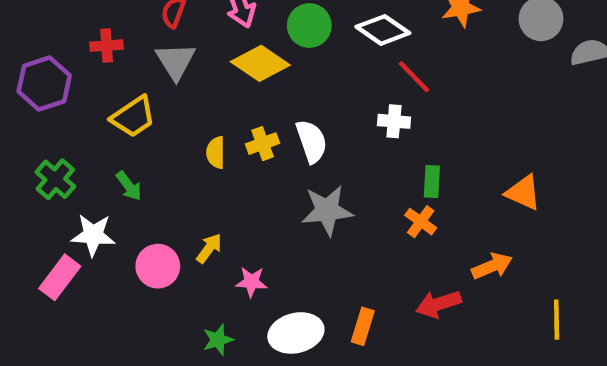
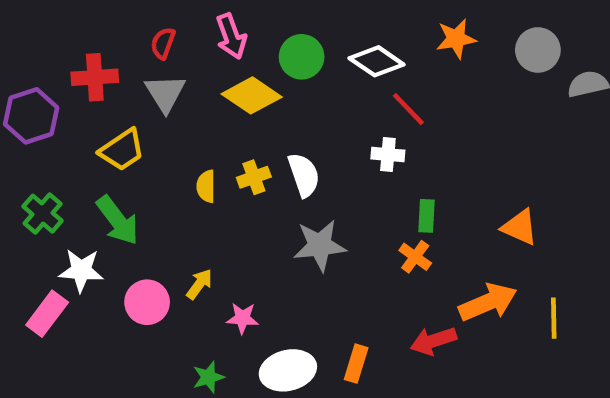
red cross: (107, 46) -> (95, 77), size x1.4
green arrow: (129, 186) -> (118, 220), size x1.6
orange arrow: (492, 266) -> (488, 302), size x1.4
yellow line: (557, 320) -> (554, 318), moved

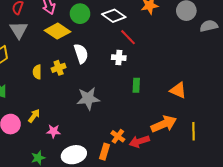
white semicircle: (304, 175) -> (81, 54), moved
orange cross: (415, 257) -> (118, 136), moved

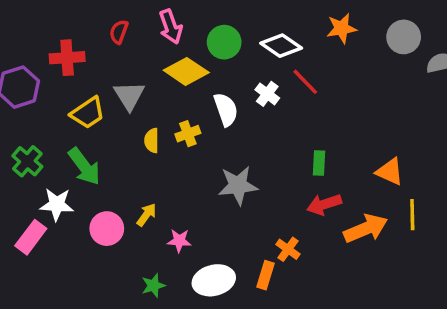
gray triangle: (19, 30) -> (129, 96), moved
white cross: (119, 58) -> (267, 94), moved, turned 32
yellow line: (193, 131) -> (412, 215), moved
red arrow: (139, 141) -> (324, 204), moved

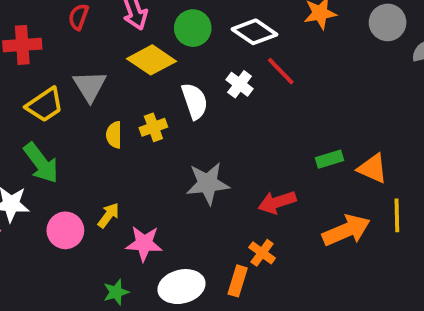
green rectangle: (319, 163) -> (329, 159), moved, turned 70
red arrow: (324, 204) -> (277, 202), moved
pink star: (179, 241) -> (144, 243), size x1.4

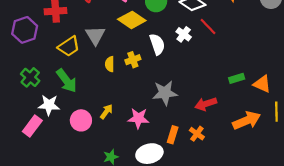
pink star: (144, 243) -> (138, 118), moved
orange rectangle: (238, 281) -> (173, 135), moved

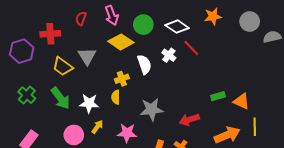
yellow trapezoid: (69, 46) -> (63, 66), turned 70
yellow semicircle: (110, 64) -> (116, 97), moved
white star: (49, 105) -> (89, 103), moved

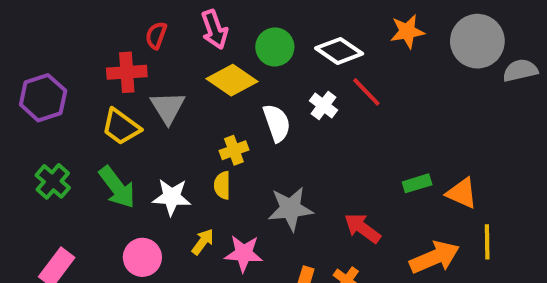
gray circle: (250, 21) -> (477, 41), size x1.4
red cross: (50, 34) -> (127, 72), moved
red arrow: (189, 120) -> (362, 228), turned 54
yellow arrow: (97, 127) -> (203, 242), moved

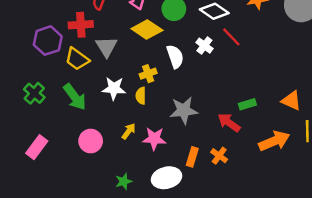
purple hexagon: (43, 98) -> (48, 41), moved
green rectangle: (417, 183) -> (247, 104), moved
white star: (172, 197) -> (114, 88), moved

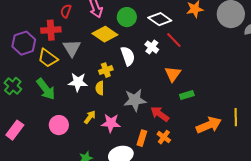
orange triangle: (291, 101) -> (173, 74), moved, turned 42
red arrow: (229, 123) -> (160, 114), moved

